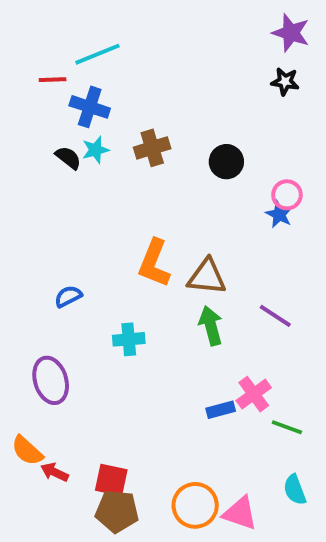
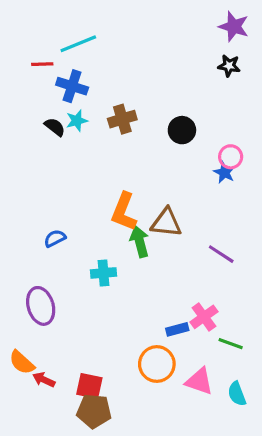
green arrow: (211, 326) -> (140, 242), moved
orange circle: (195, 505) -> (157, 364), moved
pink triangle: (240, 513) -> (199, 381), moved

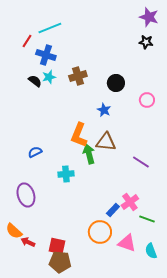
red line: (42, 64) -> (27, 41), turned -56
blue star: (224, 172) -> (104, 110), moved
blue rectangle: (177, 329) -> (113, 210), turned -32

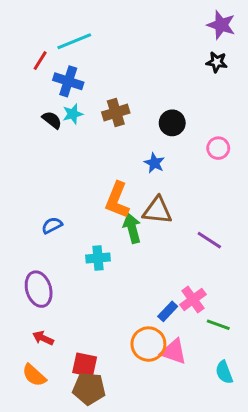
orange semicircle: (14, 231) -> (34, 375), moved
red arrow: (28, 242) -> (43, 338), moved
pink triangle: (127, 243) -> (174, 351), moved

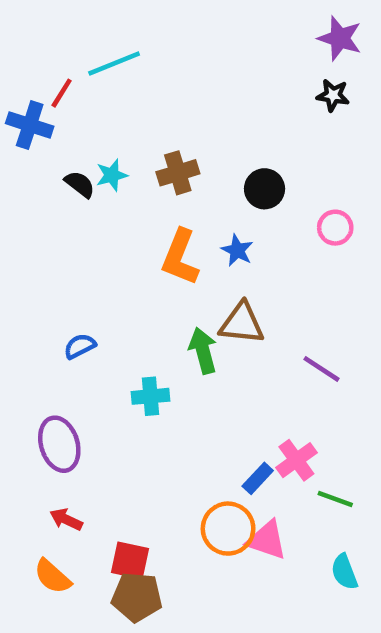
blue cross: (68, 81) -> (30, 125), moved
orange L-shape: (117, 200) -> (180, 257), moved

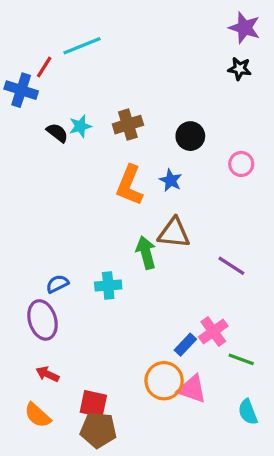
blue semicircle: (80, 346) -> (57, 284), moved

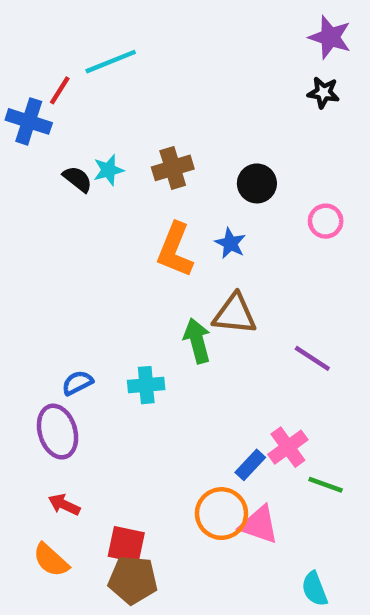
cyan semicircle: (248, 412) -> (315, 589), moved

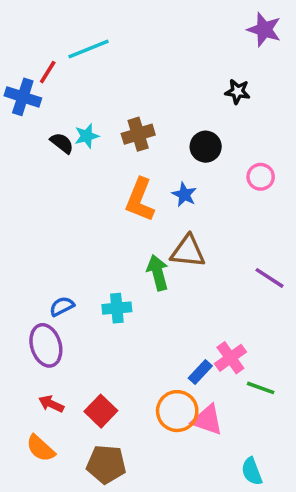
black star: (323, 93) -> (238, 92), moved
purple line: (312, 358) -> (269, 278), moved
red square: (126, 545) -> (101, 411), moved, turned 32

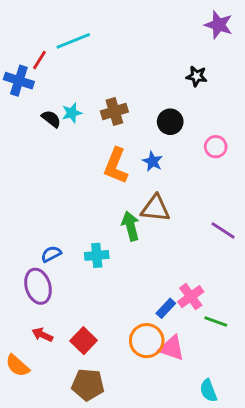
orange semicircle: (41, 448) -> (17, 366), moved

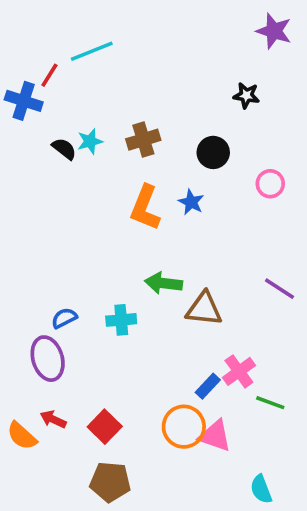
brown triangle: (155, 208) -> (204, 309), moved
green arrow: (131, 226) -> (164, 283), turned -68
orange semicircle: (17, 366) -> (22, 436), moved

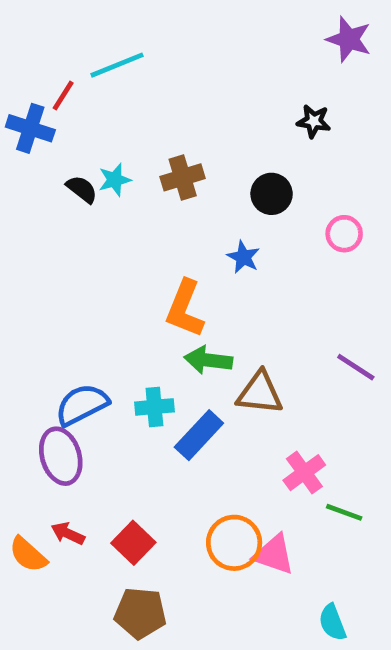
orange L-shape: (145, 208) -> (185, 309), moved
blue semicircle: (64, 318) -> (82, 405), size x1.6
blue rectangle: (208, 386) -> (199, 435), moved, size x1.5

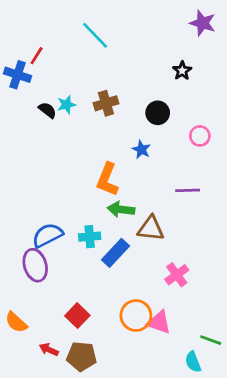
cyan line: (117, 65) -> (95, 35), moved, turned 68
black star: (314, 121) -> (182, 71), turned 30
purple line: (356, 367) -> (188, 190), moved, turned -35
green line: (344, 512) -> (211, 340), moved
red arrow: (68, 533) -> (49, 350), moved

